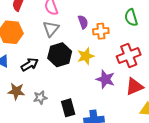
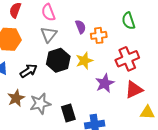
purple star: (105, 79) -> (105, 83), turned 30
brown star: (16, 91) -> (16, 98), turned -30
gray star: (40, 98) -> (40, 104), size x1.5

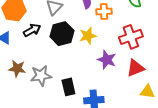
black arrow: (28, 71) -> (32, 30), moved
purple star: (105, 83) -> (107, 60), turned -30
brown star: (16, 98) -> (17, 69), turned 30

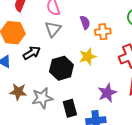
black hexagon: (62, 34) -> (61, 68), moved
purple star: (107, 60) -> (107, 93), moved, turned 30

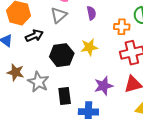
orange cross: (103, 32) -> (122, 27), moved
gray star: (42, 98) -> (38, 82), turned 30

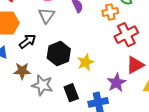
yellow star: (89, 47) -> (86, 62), moved
brown star: (16, 72) -> (22, 71), moved
purple star: (104, 86) -> (117, 83), moved

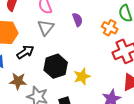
orange cross: (110, 12) -> (110, 28), turned 35

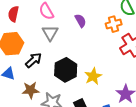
orange cross: (110, 28) -> (114, 24), turned -35

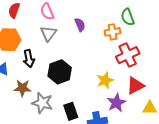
black arrow: (34, 60) -> (29, 59), turned 114
yellow star: (93, 76) -> (105, 80), moved

